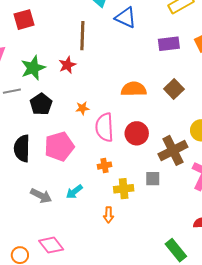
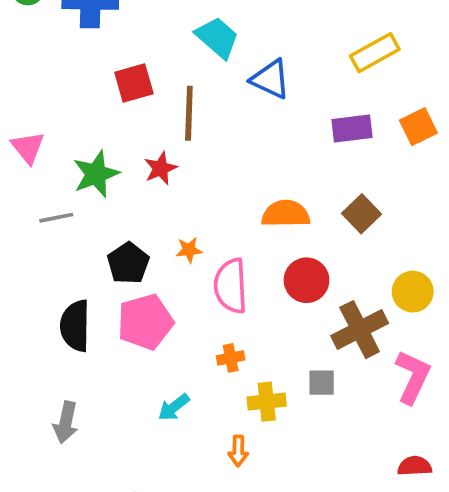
red square: (24, 20) -> (134, 83), moved
black pentagon: (41, 104) -> (128, 263), moved
red circle: (137, 133) -> (306, 280), moved
gray arrow: (41, 196) -> (66, 422), moved, turned 75

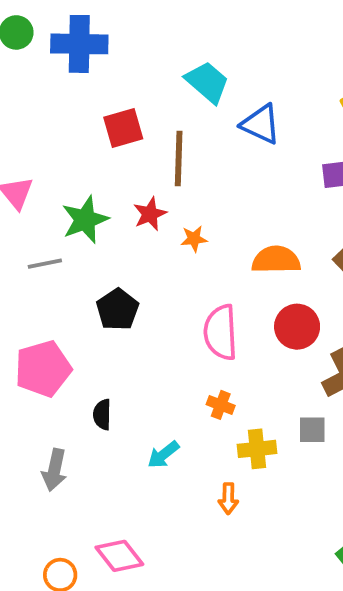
orange star: (189, 250) -> (194, 239), moved
pink pentagon: (145, 322) -> (43, 369), moved
black semicircle: (75, 326) -> (102, 415), moved, size x0.6
orange cross: (231, 358) -> (221, 405), turned 32

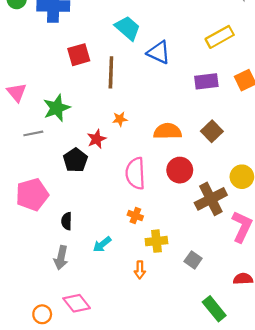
red star: (150, 214) -> (97, 139), moved
gray square: (312, 430) -> (193, 260), moved, turned 35
gray arrow: (54, 470) -> (61, 258), moved

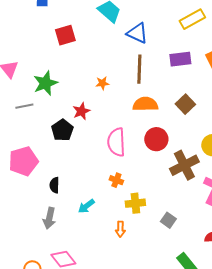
brown line: (111, 72) -> (139, 69), moved
orange star: (120, 119) -> (102, 83), moved

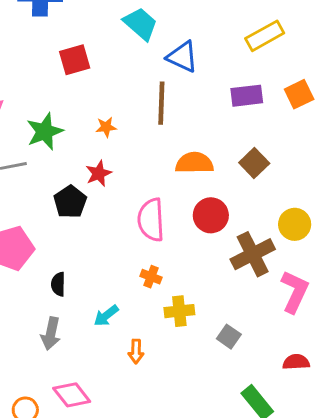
brown line: (139, 69) -> (161, 103), moved
orange star: (102, 83) -> (106, 127), moved
orange arrow: (120, 229) -> (136, 351), moved

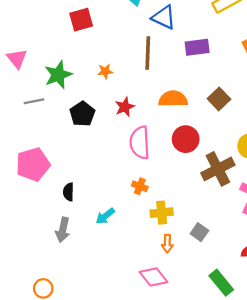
purple rectangle: (247, 96) -> (197, 47), moved
red star: (99, 173) -> (125, 107), moved
black pentagon: (70, 202) -> (82, 114), moved
orange arrow: (136, 351) -> (167, 244), moved
pink diamond: (72, 395) -> (153, 277), moved

